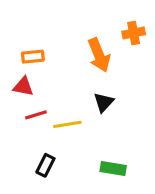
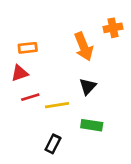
red triangle: (23, 87) -> (20, 73), turned -30
black rectangle: (45, 165) -> (53, 144), moved
green rectangle: (113, 168) -> (92, 125), moved

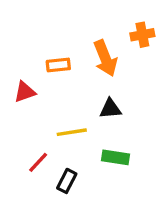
orange rectangle: (28, 48) -> (58, 65), moved
black triangle: (88, 87) -> (110, 109), turned 42
red line: (30, 97) -> (38, 162), moved, turned -30

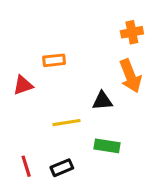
orange arrow: (105, 58) -> (130, 76), moved
red line: (38, 162) -> (26, 166), moved, turned -60
black rectangle: (67, 181) -> (62, 168), turned 40

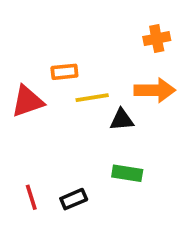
orange arrow: (130, 76) -> (155, 90), turned -68
red triangle: (23, 85) -> (28, 101), size x1.4
yellow line: (67, 123) -> (92, 98), moved

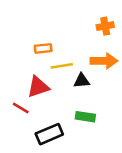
red triangle: (28, 101) -> (38, 87), moved
red line: (31, 197) -> (21, 108), moved, turned -42
black rectangle: (74, 199) -> (49, 134), size x1.5

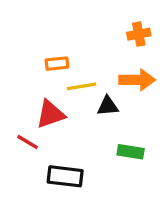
green rectangle: (85, 117) -> (131, 152), moved
black rectangle: (49, 134) -> (65, 176), turned 30

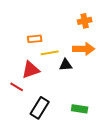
green rectangle: (131, 152) -> (80, 109), moved
black rectangle: (65, 176) -> (40, 108), turned -65

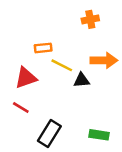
orange cross: (85, 21) -> (90, 19), moved
yellow line: (50, 53) -> (62, 65), turned 36
red triangle: (31, 70) -> (26, 78), moved

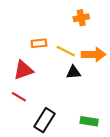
yellow line: (62, 65) -> (66, 51), moved

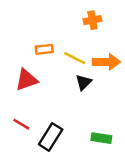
black triangle: (73, 72) -> (84, 82), turned -40
red line: (19, 97) -> (21, 124), moved

